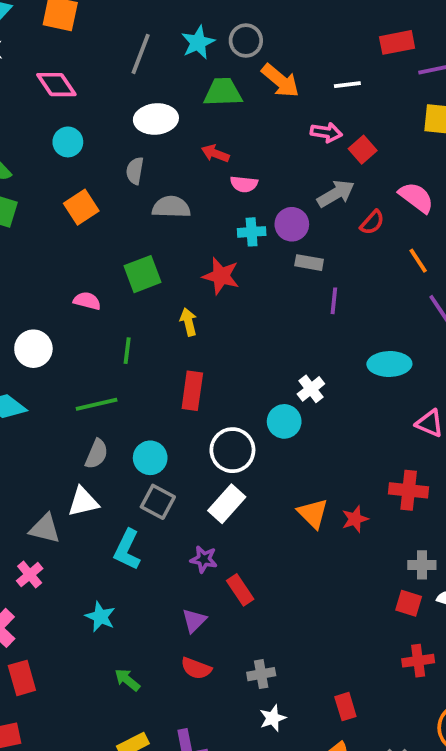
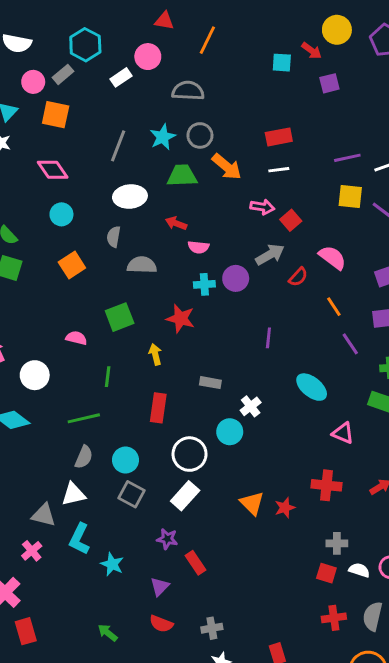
red rectangle: (397, 42) -> (279, 137), moved
gray rectangle: (309, 263) -> (210, 383), moved
cyan ellipse: (389, 364) -> (312, 387), turned 40
cyan L-shape: (127, 550) -> (79, 539), moved
cyan star: (100, 617) -> (112, 564), moved

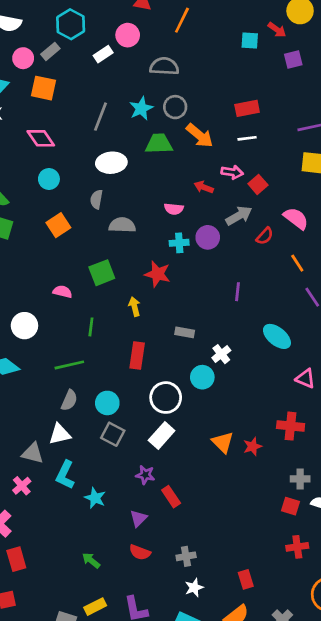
red arrow: (176, 223) -> (204, 187), moved

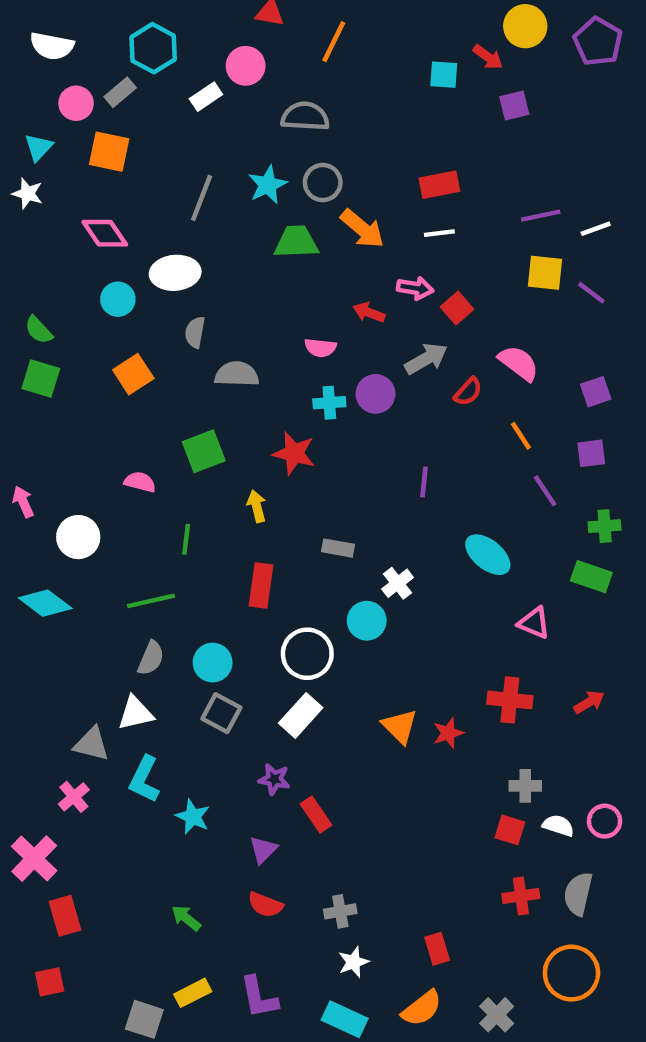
white ellipse: (111, 163) -> (175, 273), moved

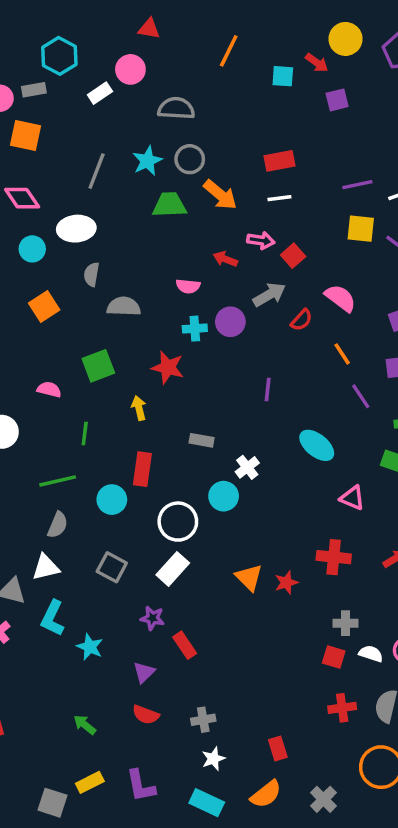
orange line: (334, 42) -> (229, 51), moved
gray rectangle: (120, 92) -> (34, 90), turned 30
cyan circle: (213, 663) -> (112, 500), moved

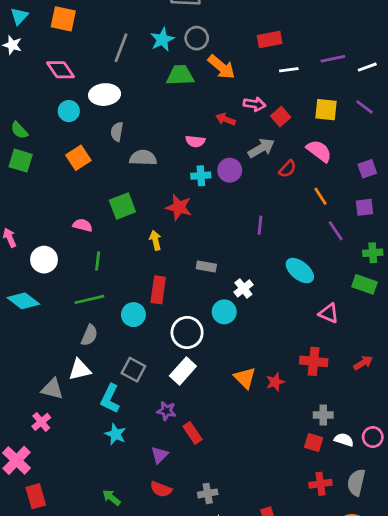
white line: (279, 198) -> (289, 70), moved
yellow square: (361, 229) -> (326, 110), moved
green line: (85, 434) -> (98, 261), moved
cyan L-shape: (53, 618) -> (110, 399), moved

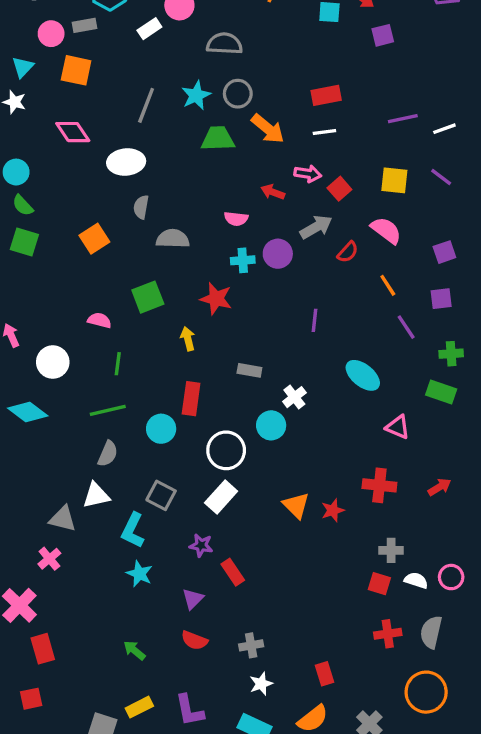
white line: (289, 70) -> (324, 132), moved
cyan circle: (69, 111) -> (16, 172), moved

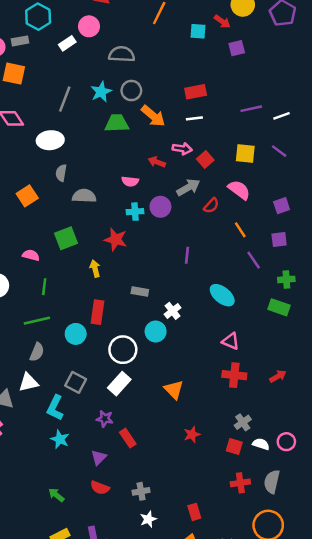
pink triangle: (398, 427) -> (231, 341), moved
red star: (333, 510) -> (192, 434), moved
gray cross: (391, 550) -> (243, 422), turned -35

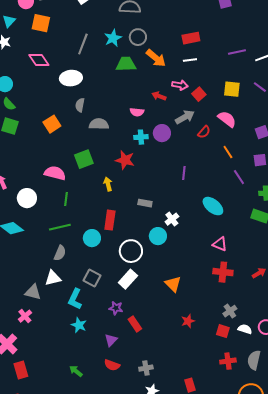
pink semicircle: (31, 255) -> (55, 173), size x1.5

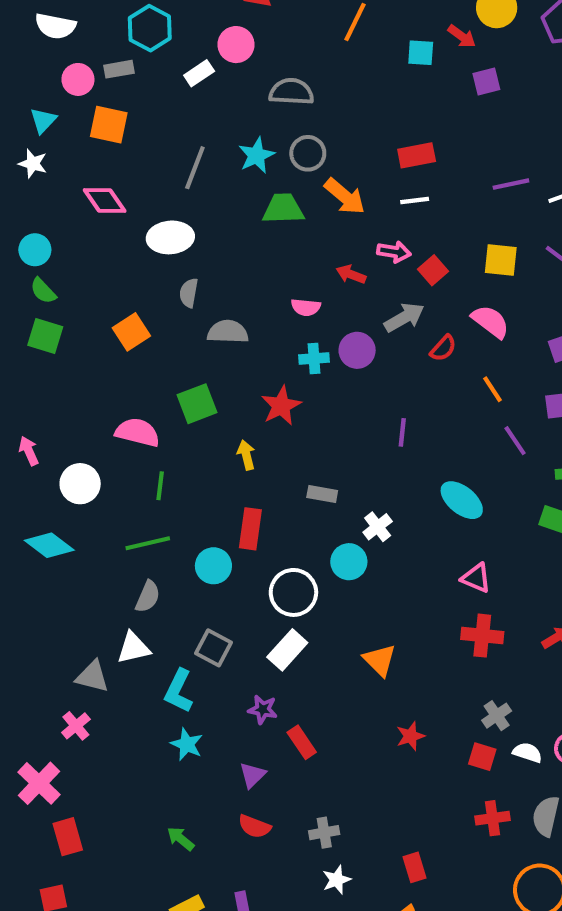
red star: (125, 160) -> (281, 406), turned 30

